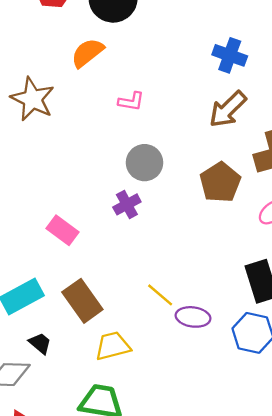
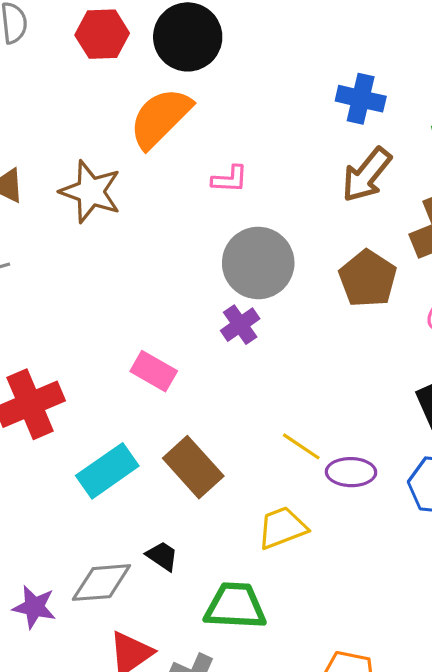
orange semicircle: (87, 53) -> (160, 118), size x1.4
gray circle: (145, 163) -> (258, 263), size x1.4
black trapezoid: (40, 343) -> (162, 556), moved
yellow trapezoid: (113, 346) -> (282, 528), moved

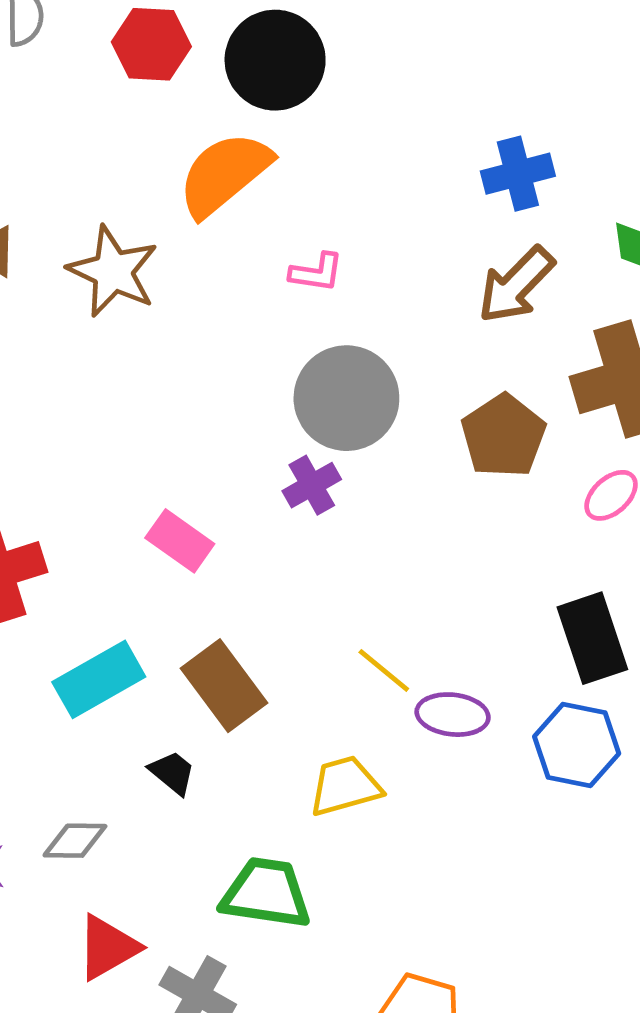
blue cross: (361, 99) -> (518, 174), turned -33
black trapezoid: (162, 556) -> (172, 773), moved
gray diamond: (101, 583) -> (75, 841), size x0.7

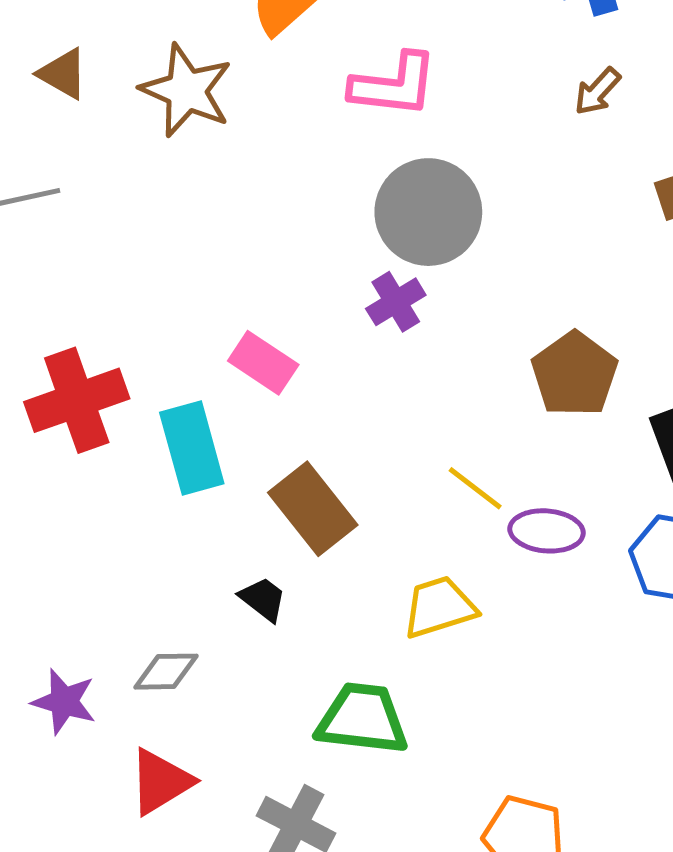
pink L-shape: (317, 272) -> (394, 85), size x1.6
brown arrow: (516, 285) -> (597, 91), size x0.6
brown pentagon: (503, 436) -> (575, 374), moved
cyan rectangle: (99, 679) -> (192, 448), moved, turned -74
red triangle: (108, 947) -> (161, 782), moved

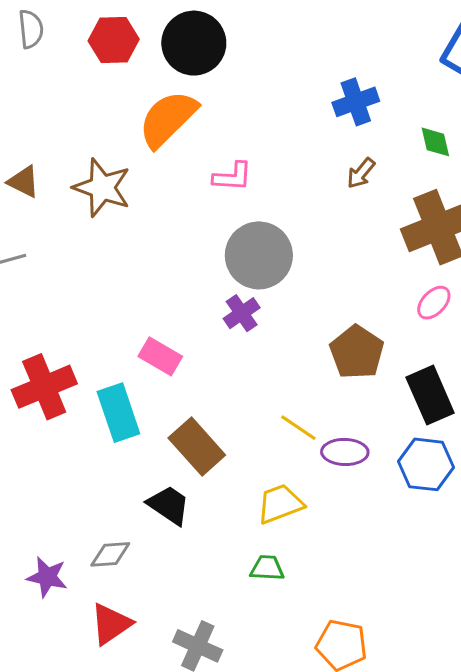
pink L-shape: (394, 85) -> (232, 177), size x0.7
black trapezoid: (263, 599) -> (169, 505), size x1.4
green trapezoid: (362, 719) -> (267, 568), moved, size x0.6

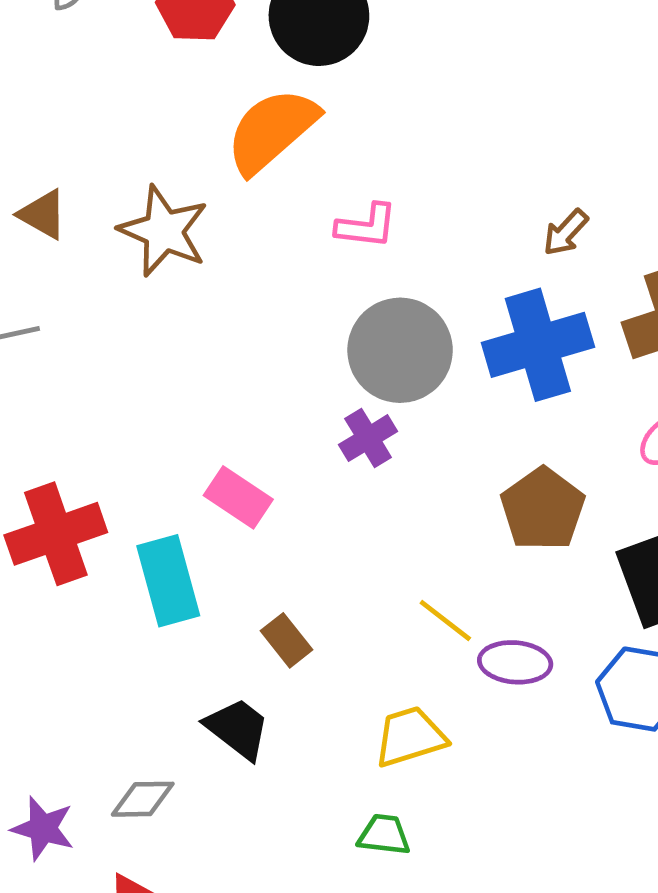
blue cross: (356, 102) -> (538, 345), moved, size x1.5
brown rectangle: (197, 447) -> (287, 640), size x0.6

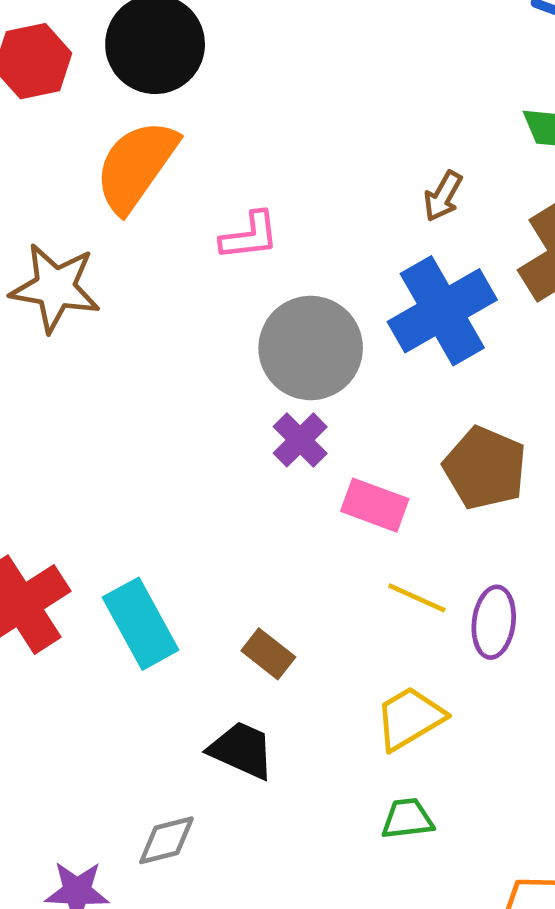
pink rectangle: (238, 497) -> (375, 505), moved
purple ellipse: (515, 662) -> (494, 622), turned -74

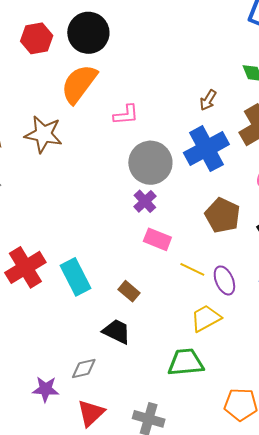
pink rectangle: (375, 505) -> (157, 239), moved
purple ellipse: (494, 622) -> (224, 280), turned -32
yellow trapezoid: (410, 718) -> (206, 318), moved
green trapezoid: (407, 819) -> (186, 362), size x1.6

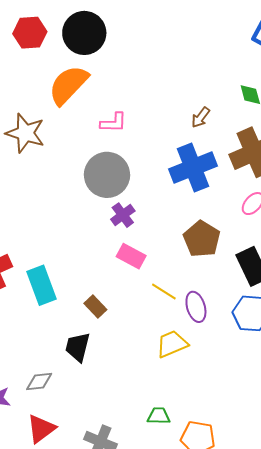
gray circle: (150, 163) -> (107, 175), moved
black trapezoid: (117, 331) -> (78, 347), turned -108
green trapezoid: (186, 362) -> (159, 416), moved, size x0.6

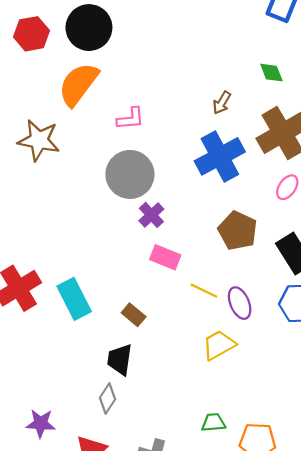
gray diamond: (39, 382) -> (108, 398), moved, turned -44

